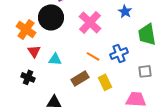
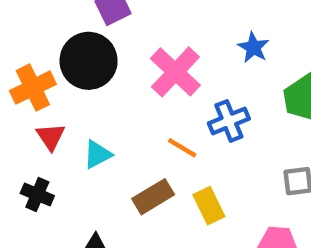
orange cross: (26, 29) -> (33, 88), turned 30
blue cross: (119, 53) -> (229, 121), moved
cyan triangle: (55, 59) -> (97, 154), turned -32

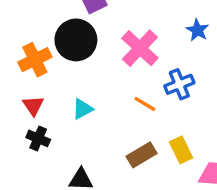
red triangle: (51, 137) -> (33, 106), moved
brown rectangle: (153, 197) -> (142, 155), moved
yellow rectangle: (209, 206) -> (181, 150), moved

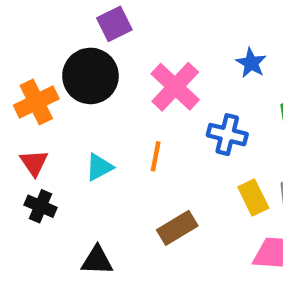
blue cross: (179, 84) -> (227, 135), turned 36
orange line: (145, 104) -> (156, 156), moved, turned 70
yellow rectangle: (181, 150) -> (253, 198), moved

